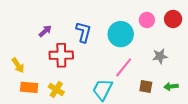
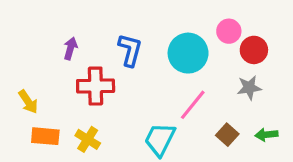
red circle: (173, 19) -> (254, 50), moved
purple arrow: (45, 31) -> (70, 48), turned -32
brown square: (146, 86) -> (227, 135), turned 32

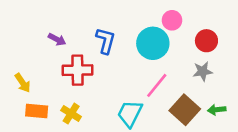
pink circle: (229, 31) -> (172, 20), moved
purple arrow: (70, 48) -> (57, 39), turned 102
brown square: (227, 135) -> (185, 110), size x1.6

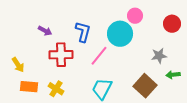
red circle: (206, 41) -> (172, 24), moved
pink line: (157, 85) -> (99, 56), moved
green arrow: (217, 110) -> (173, 75), moved

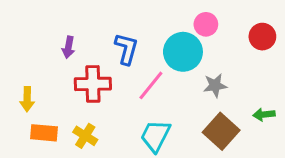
purple arrow: (45, 31) -> (68, 47), turned 72
gray star: (159, 56) -> (215, 85), moved
yellow arrow: (18, 65) -> (27, 99), turned 35

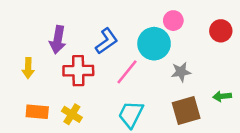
purple arrow: (68, 47) -> (58, 40), size x1.5
blue L-shape: (126, 49) -> (107, 41), turned 40
yellow arrow: (27, 99) -> (28, 68), moved
brown square: (221, 131) -> (186, 110), turned 32

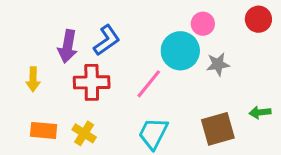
red circle: (221, 31) -> (258, 19), moved
blue L-shape: (107, 41) -> (107, 40), moved
gray star: (181, 72) -> (218, 64), moved

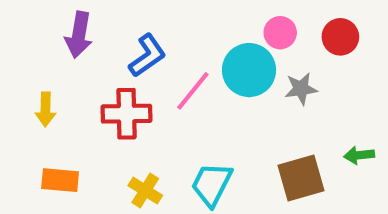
red circle: (258, 19) -> (340, 37), moved
purple arrow: (68, 46) -> (79, 35), moved
pink line: (149, 84) -> (193, 91), moved
yellow cross: (84, 133) -> (145, 191), moved

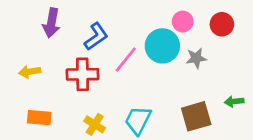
yellow arrow: (46, 110) -> (30, 72), turned 80

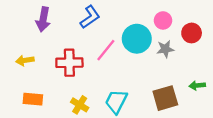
pink circle: (183, 22) -> (163, 20), moved
red circle: (222, 24) -> (192, 33), moved
blue L-shape: (96, 36) -> (90, 17), moved

